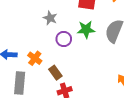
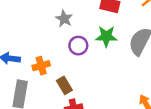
orange cross: (35, 58) -> (41, 66), turned 32

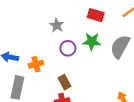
brown rectangle: (64, 85) -> (65, 82), moved

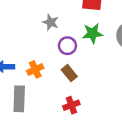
brown rectangle: (65, 82) -> (69, 73), moved

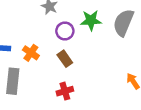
orange cross: (35, 69) -> (31, 53), turned -35

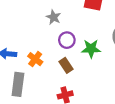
green star: (91, 20) -> (91, 49), moved

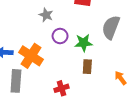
orange cross: (35, 59) -> (31, 56), size x1.6
brown rectangle: (66, 65) -> (87, 67), moved, turned 40

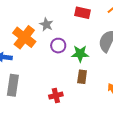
orange cross: (31, 56) -> (24, 37), moved

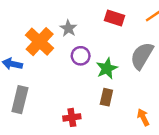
green star: (80, 54) -> (107, 68), turned -30

